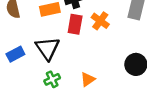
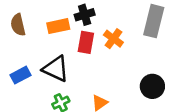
black triangle: (48, 48) -> (56, 69), turned -30

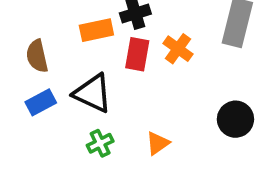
brown semicircle: (18, 25) -> (37, 56), moved

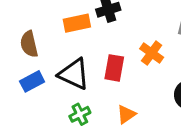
orange cross: (178, 49) -> (152, 53), moved
red rectangle: (137, 54) -> (114, 68), moved

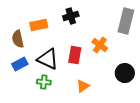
orange rectangle: (77, 23) -> (39, 25), moved
green cross: (80, 114) -> (44, 82), moved, turned 32

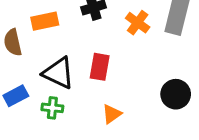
orange cross: (100, 45) -> (138, 23), moved
blue rectangle: (20, 64) -> (16, 96), moved

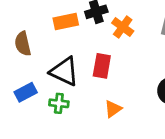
orange rectangle: (45, 21) -> (66, 22), moved
orange cross: (138, 23) -> (123, 27), moved

